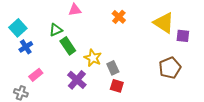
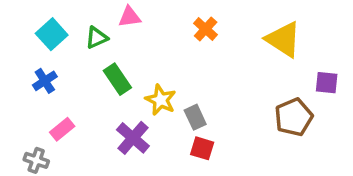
cyan square: (18, 28) -> (52, 34), moved
green triangle: (56, 30) -> (97, 38), moved
purple square: (183, 36) -> (327, 83), moved

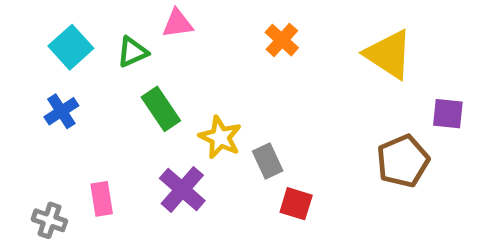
pink rectangle: (62, 129) -> (102, 199), moved, turned -60
red square: (202, 148) -> (296, 204), moved

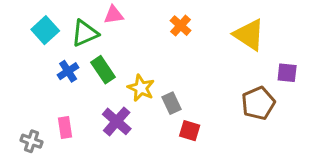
green triangle: (132, 52) -> (85, 33), size x1.4
blue cross: (61, 111) -> (68, 71), moved

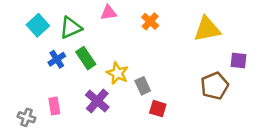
pink triangle: (114, 15) -> (109, 13), moved
yellow triangle: (249, 35) -> (207, 29), turned -44

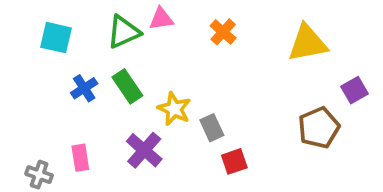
cyan square: (38, 25) -> (56, 38), turned -35
green triangle: (71, 28) -> (124, 32), moved
purple square: (239, 61) -> (354, 90), turned -36
red square: (158, 109) -> (234, 161), turned -36

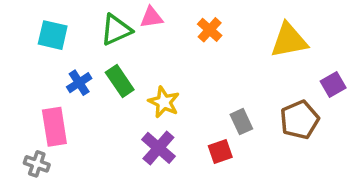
gray rectangle: (212, 128) -> (241, 122), moved
purple cross: (144, 150) -> (158, 148), moved
pink rectangle: (80, 158) -> (54, 127), moved, size x1.5

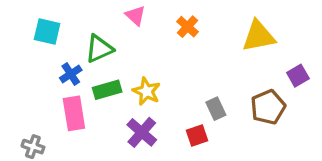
pink triangle: (151, 17) -> (135, 16), turned 50
green triangle: (116, 30) -> (99, 49), moved
green rectangle: (120, 81) -> (107, 90), moved, turned -72
pink rectangle: (54, 127) -> (74, 113), moved

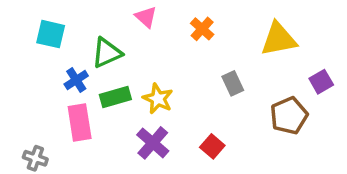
gray rectangle: (216, 109) -> (233, 83), moved
red square: (197, 136) -> (212, 146), turned -30

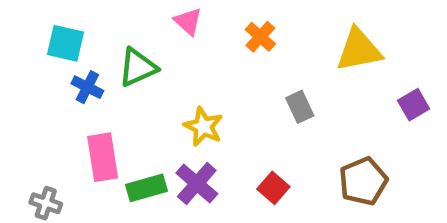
blue cross: (76, 80) -> (87, 87), moved, turned -30
green rectangle: (115, 97) -> (146, 188), moved
brown pentagon: (289, 116) -> (363, 181), moved

